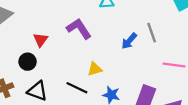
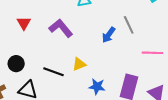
red triangle: (41, 40) -> (24, 23), moved
black line: (77, 88) -> (53, 72), moved

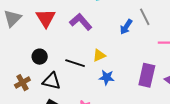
red triangle: (24, 23) -> (46, 18), size x1.5
blue star: (97, 87) -> (107, 77), moved

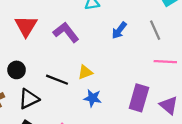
gray line: (145, 17) -> (155, 30), moved
blue arrow: (126, 27) -> (119, 30), moved
black triangle: (52, 81) -> (29, 99), turned -42

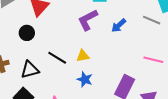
gray line: (155, 30) -> (152, 20), moved, turned -54
purple L-shape: (66, 32) -> (88, 20), moved, turned -90
black circle: (17, 70) -> (27, 33), moved

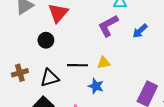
black line: (57, 58) -> (77, 65), turned -30
blue star: (85, 79) -> (96, 86), moved

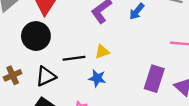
black circle: (46, 40) -> (36, 36), size x1.6

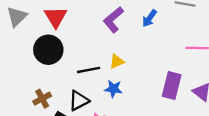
brown cross: (13, 75) -> (42, 99), moved
black triangle: (46, 76) -> (79, 101), moved

